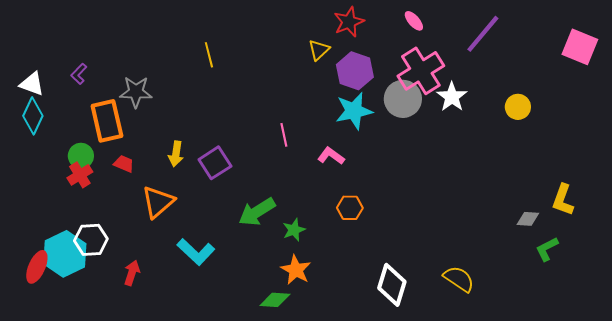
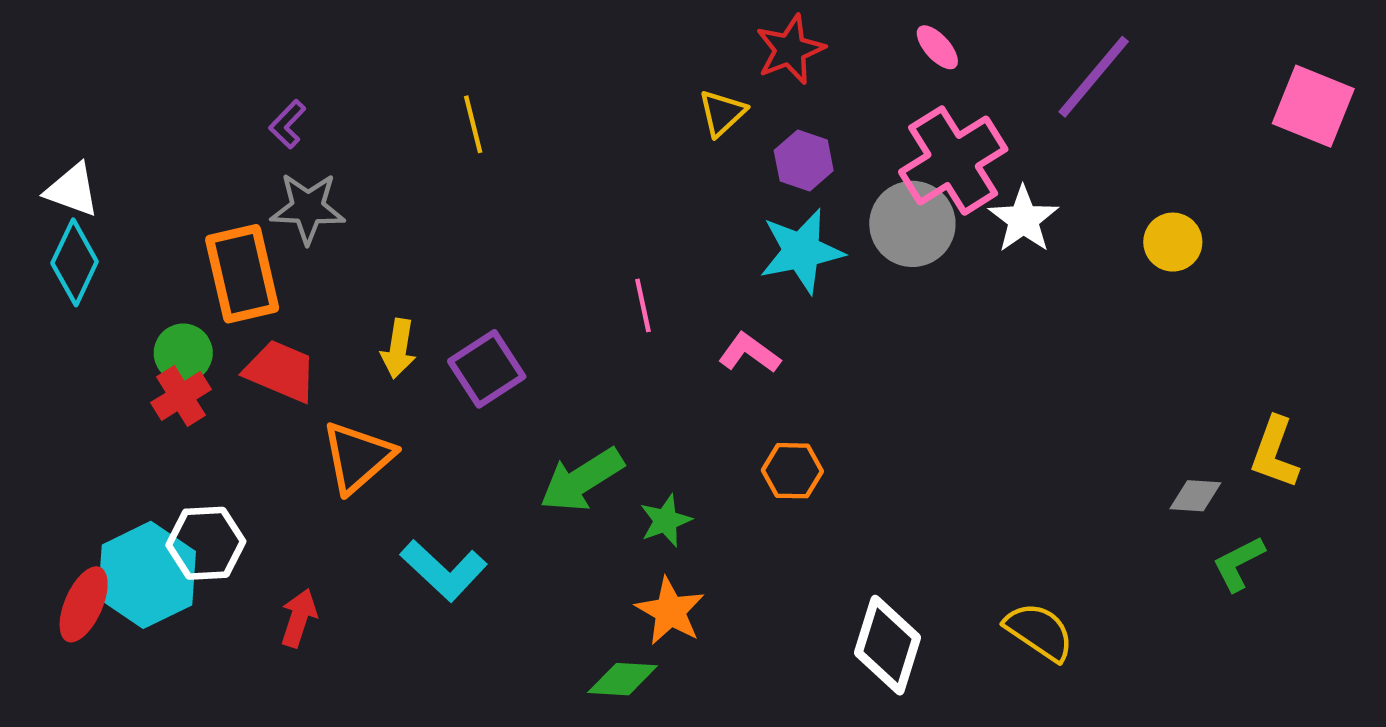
purple hexagon: (355, 71) -> (804, 161), size x0.7
purple L-shape: (79, 74) -> (287, 124), moved
red trapezoid: (124, 164) -> (281, 371), size x1.6

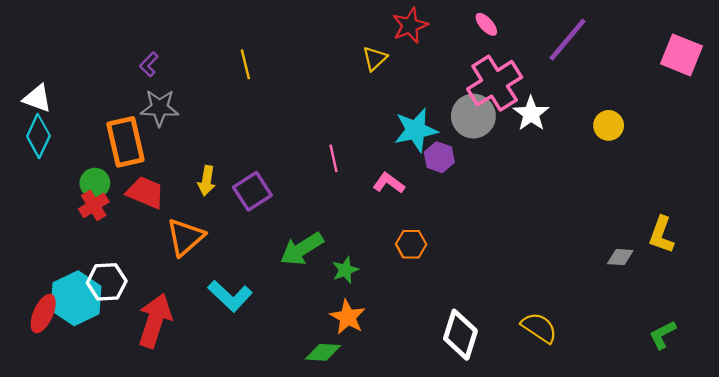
purple hexagon: (804, 161) -> (439, 157), moved
green L-shape: (1238, 564) -> (663, 335), moved
red arrow: (299, 618) -> (155, 321), size x1.8

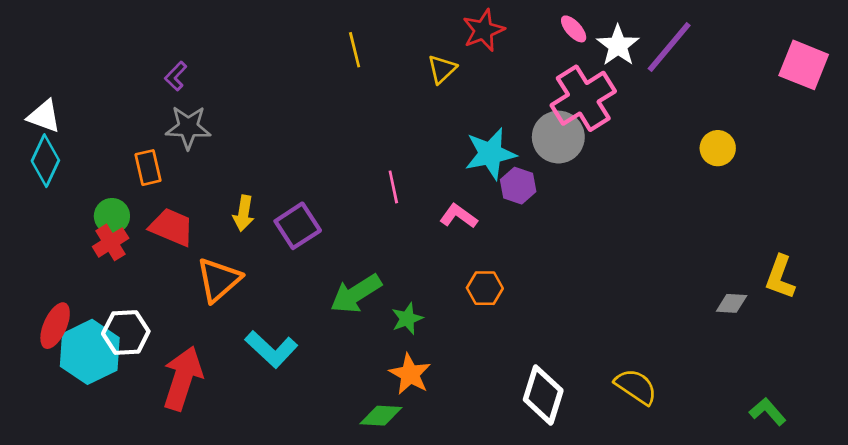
yellow line: (245, 64) -> (355, 50), moved
white star: (531, 114) -> (618, 46), moved
orange rectangle: (125, 142) -> (148, 168), size x0.6
red ellipse: (43, 314) -> (55, 326), moved
green L-shape: (663, 335) -> (768, 412), moved, turned 76

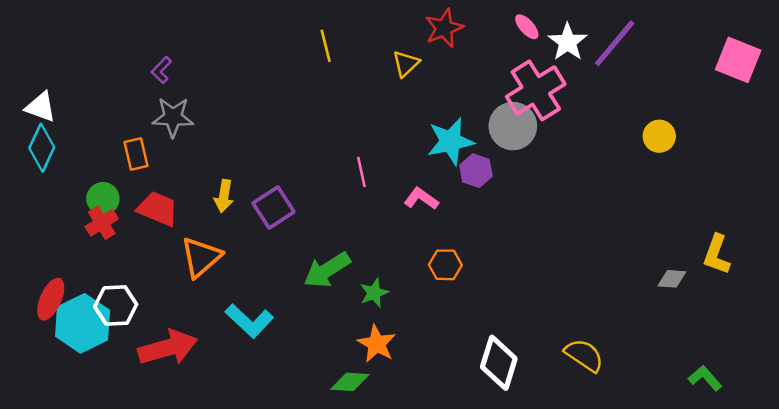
red arrow: (183, 378) -> (168, 348), turned 56

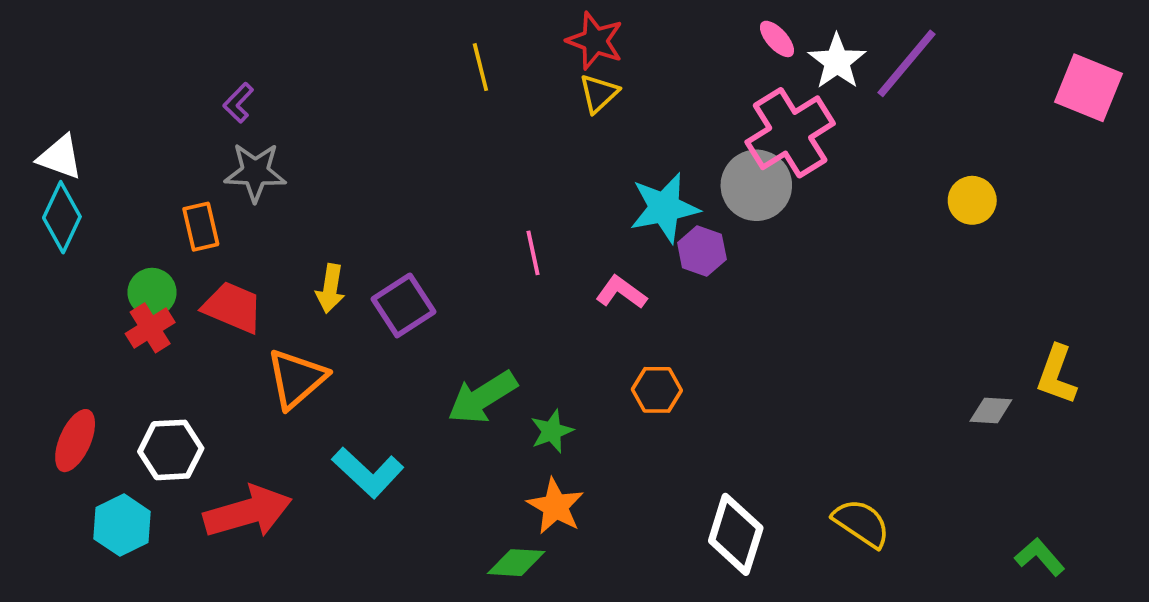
red star: (444, 28) -> (595, 41), moved, turned -30
cyan hexagon: (83, 323) -> (122, 525), moved, size x0.7

